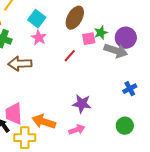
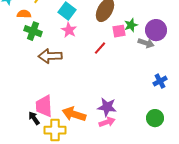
gray arrow: (116, 51) -> (146, 43), size x0.7
purple star: (82, 104) -> (107, 107), moved

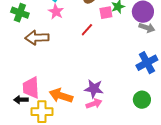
gray arrow: (146, 43) -> (147, 28), moved
blue cross: (160, 81) -> (147, 63), size x1.5
black arrow: (34, 118) -> (21, 100), turned -56

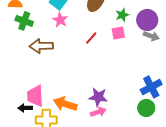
pink square: (106, 13) -> (118, 33), moved
blue cross: (147, 63) -> (151, 87), moved

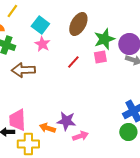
green star: (122, 15) -> (104, 39), size x1.5
purple star: (98, 97) -> (66, 121), moved
orange arrow: (65, 104) -> (47, 128), size x0.7

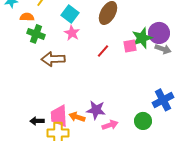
green star: (104, 39) -> (142, 38), moved
pink trapezoid: (17, 120) -> (59, 116), moved
green circle: (128, 132) -> (143, 121), moved

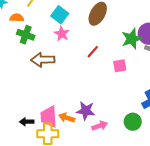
pink square: (130, 46) -> (120, 66), moved

